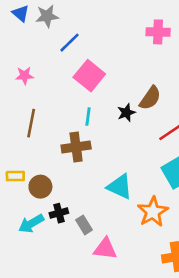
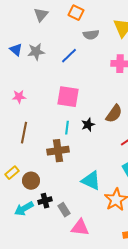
blue line: (69, 43) -> (69, 56), moved
pink square: (89, 76) -> (68, 97), turned -30
black star: (126, 113) -> (88, 125), moved
yellow rectangle: (15, 176) -> (12, 173), turned -40

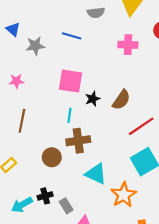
gray star: (36, 52) -> (35, 46), moved
blue line: (69, 56) -> (72, 36), turned 60
black star: (88, 125) -> (93, 99), moved
brown cross: (58, 151) -> (78, 141), moved
brown circle: (31, 181) -> (52, 157), moved

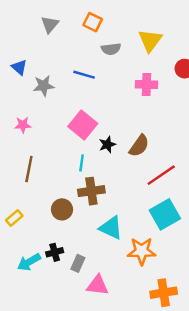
pink square: (71, 81) -> (83, 125), turned 30
orange star: (124, 195) -> (142, 251), turned 30
gray rectangle: (66, 206) -> (78, 263), turned 56

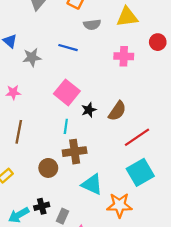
yellow triangle: (150, 40) -> (127, 17), turned 45

